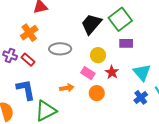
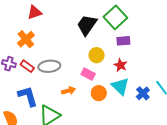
gray ellipse: (60, 49) -> (49, 66), moved
red star: (112, 72) -> (120, 65), moved
cyan triangle: (142, 72) -> (120, 86), moved

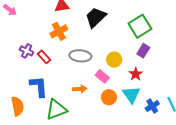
black trapezoid: (87, 25) -> (96, 17), moved
orange cross: (26, 39) -> (59, 31), moved
purple rectangle: (123, 41) -> (143, 51), turned -64
gray ellipse: (49, 66) -> (80, 56), moved

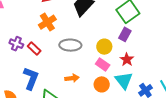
purple rectangle: (143, 51) -> (125, 34), moved
pink rectangle: (102, 76) -> (103, 64), moved
blue L-shape: (39, 86) -> (31, 78), turned 30

